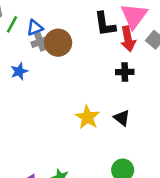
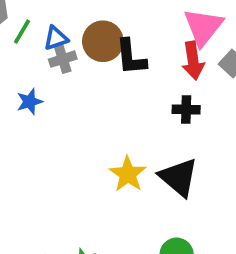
black L-shape: (105, 24) -> (131, 57), moved
brown circle: (58, 43) -> (103, 41), moved
black triangle: (122, 118) -> (179, 177), size x1.6

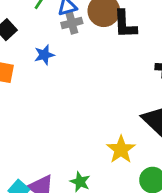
yellow star: (128, 174) -> (121, 150), moved

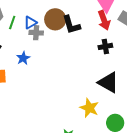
gray cross: (72, 23) -> (36, 33), turned 32

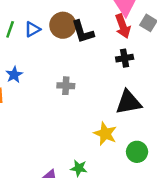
gray cross: (36, 33) -> (66, 86), moved
blue star: (23, 58) -> (14, 75), moved
black triangle: (108, 82) -> (128, 102), turned -40

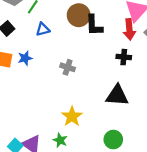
blue triangle: (32, 29) -> (43, 29), moved
blue star: (14, 75) -> (25, 58), moved
yellow star: (105, 134) -> (72, 116), moved

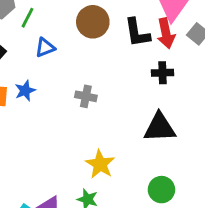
black L-shape: (94, 25) -> (137, 33), moved

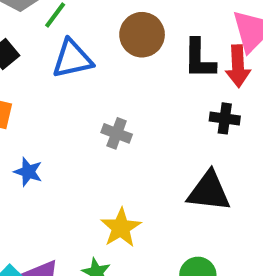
blue triangle: (45, 47) -> (72, 59), size x1.5
blue star: (25, 91) -> (28, 172), moved, turned 30

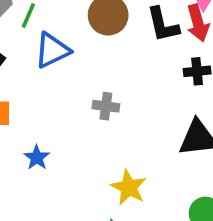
blue star: (28, 172) -> (37, 158), turned 30

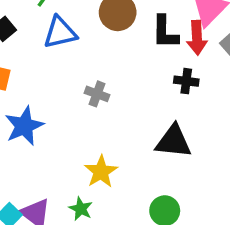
blue star: (37, 158) -> (24, 126), size x1.6

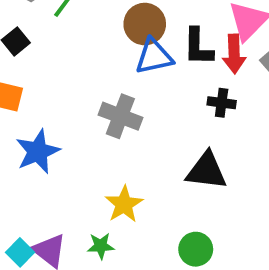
blue triangle: (60, 33) -> (154, 56), moved
gray cross: (97, 94) -> (120, 116), size x1.5
green star: (81, 209) -> (101, 246), turned -30

